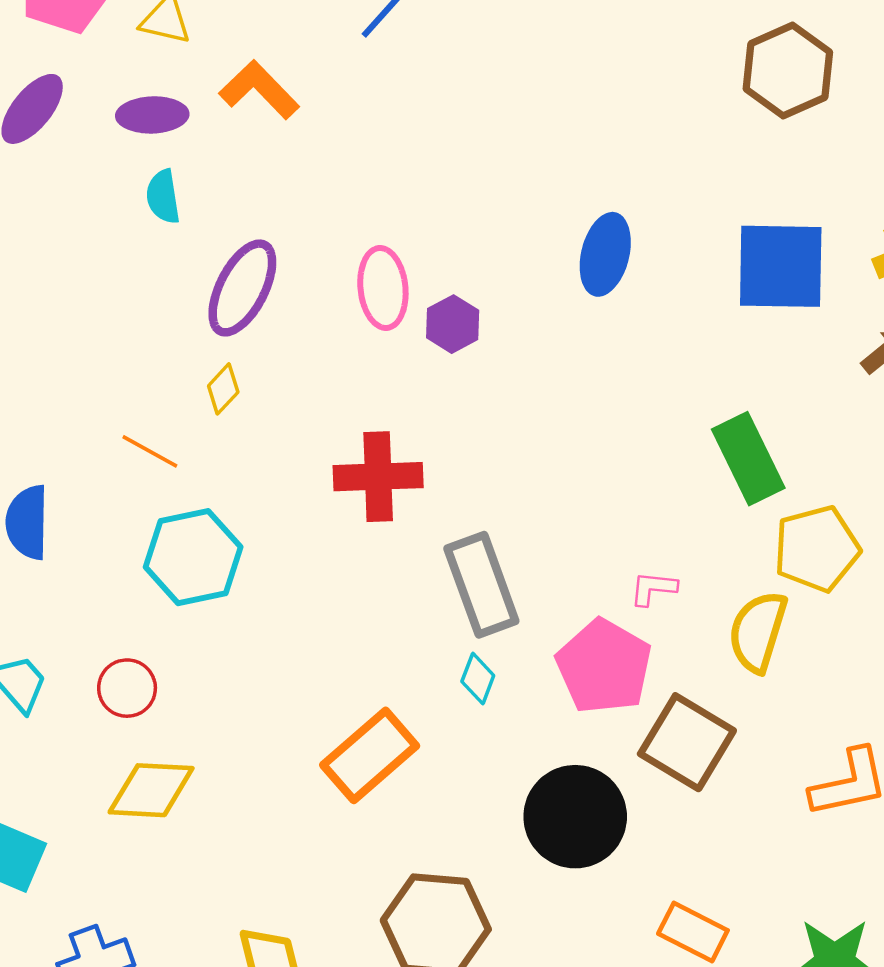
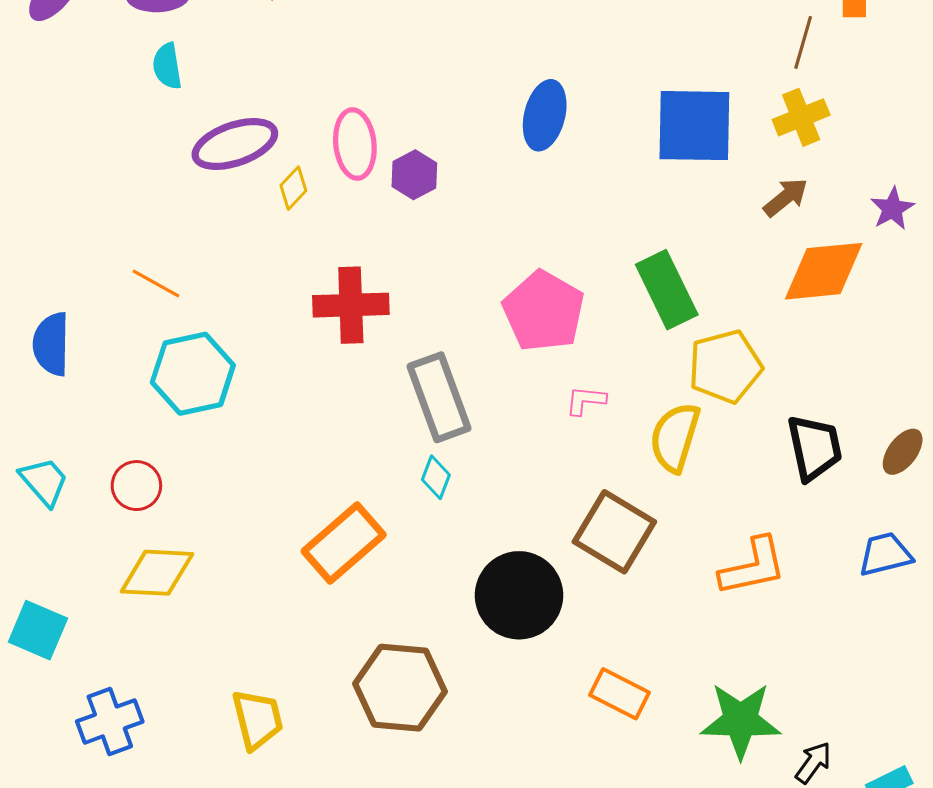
purple ellipse: (242, 288) -> (235, 144), turned 44
yellow diamond: (223, 389) -> (293, 188), moved
pink pentagon: (604, 666) -> (544, 311), moved

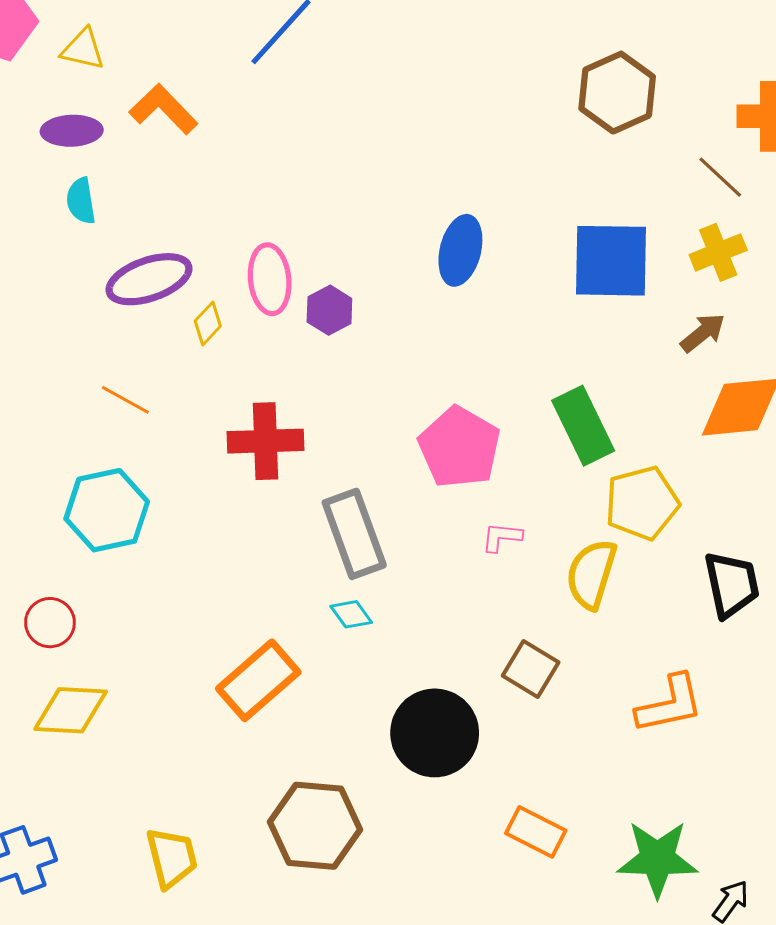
brown line: (803, 42) -> (720, 177), turned -63
orange line: (156, 283) -> (125, 400), moved
cyan diamond: (436, 477) -> (351, 614), turned -57
brown square: (614, 532) -> (531, 669), size x0.7

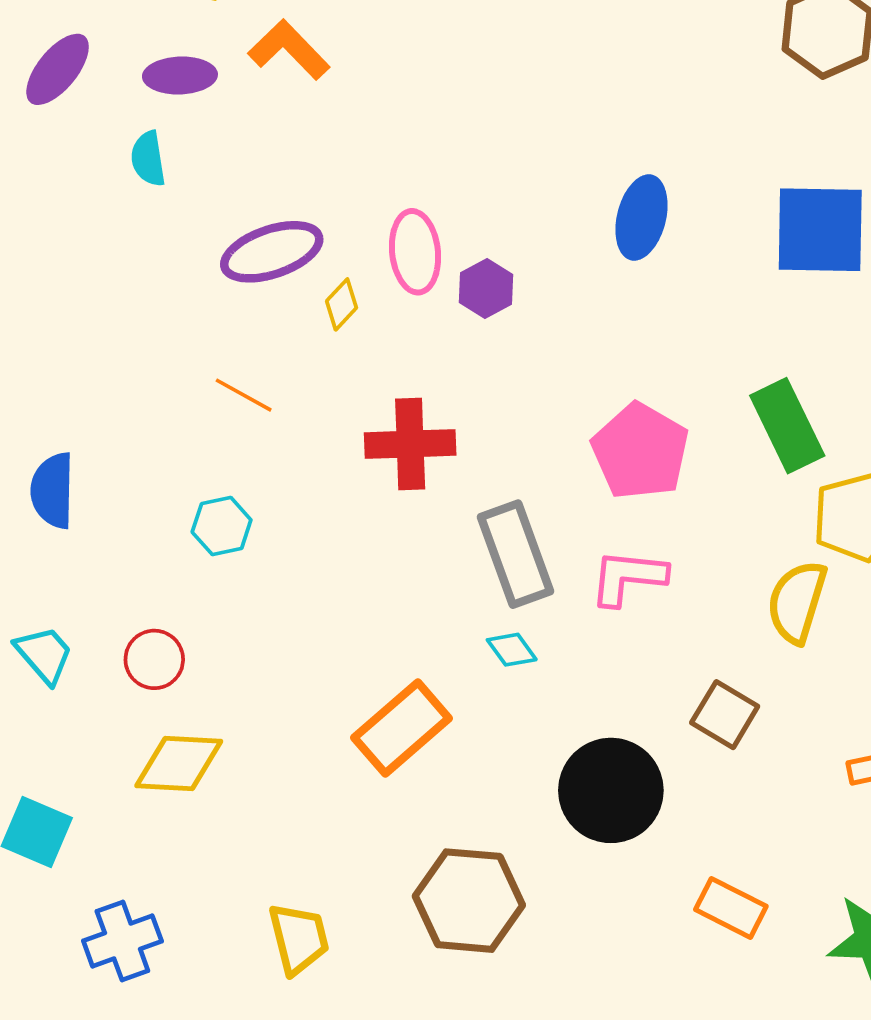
cyan semicircle: (81, 201) -> (148, 159), moved
cyan hexagon: (107, 510) -> (222, 526), size x0.6
pink L-shape: (502, 537) -> (628, 577), moved, size x1.6

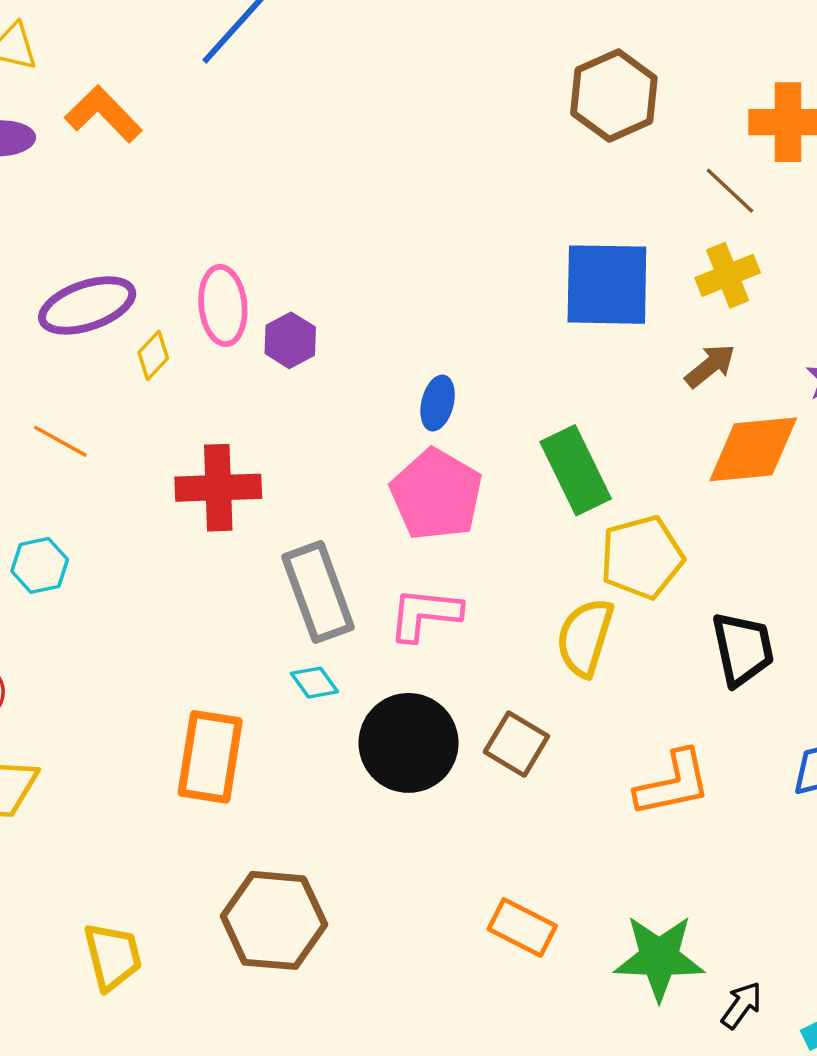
blue ellipse: (641, 218) -> (438, 403), moved, size x0.7
orange rectangle: (402, 728) -> (210, 757), turned -40
black circle: (611, 790) -> (409, 743), moved

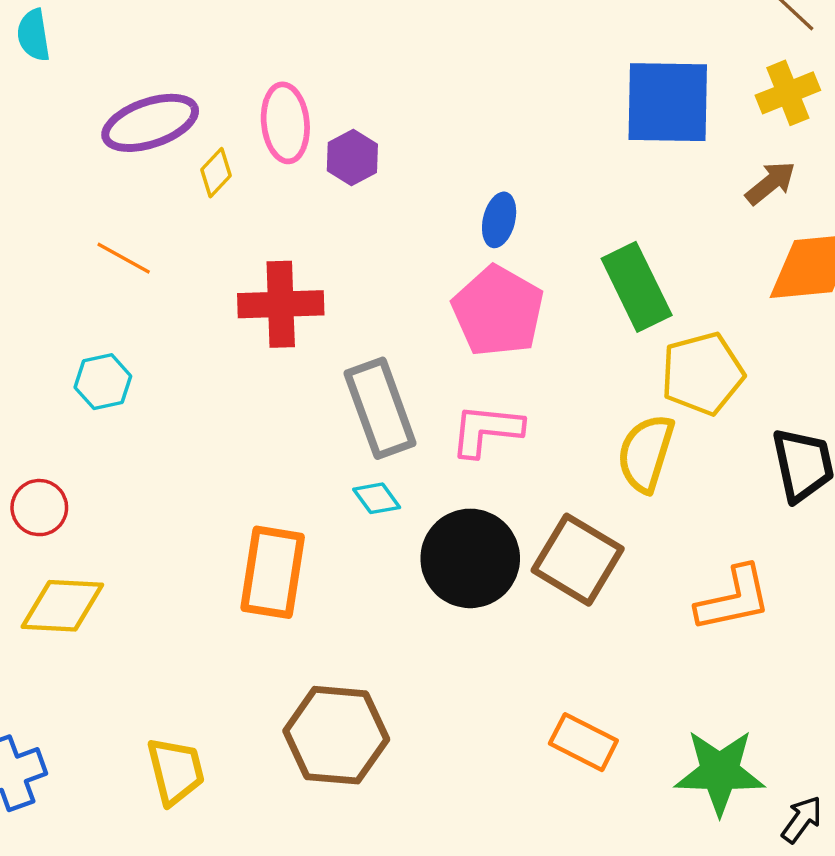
brown square: (516, 744) -> (578, 560), size x1.4

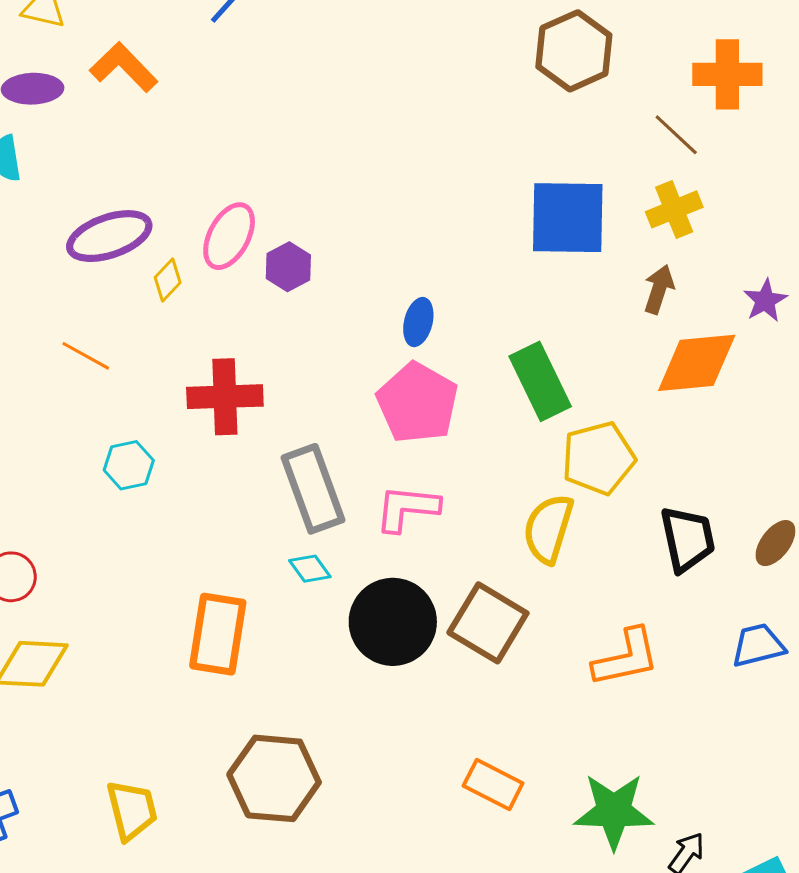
pink ellipse: (285, 123) -> (229, 236), turned 34
brown arrow: (771, 183) -> (659, 289), turned -33
cyan hexagon: (103, 382) -> (129, 465), moved

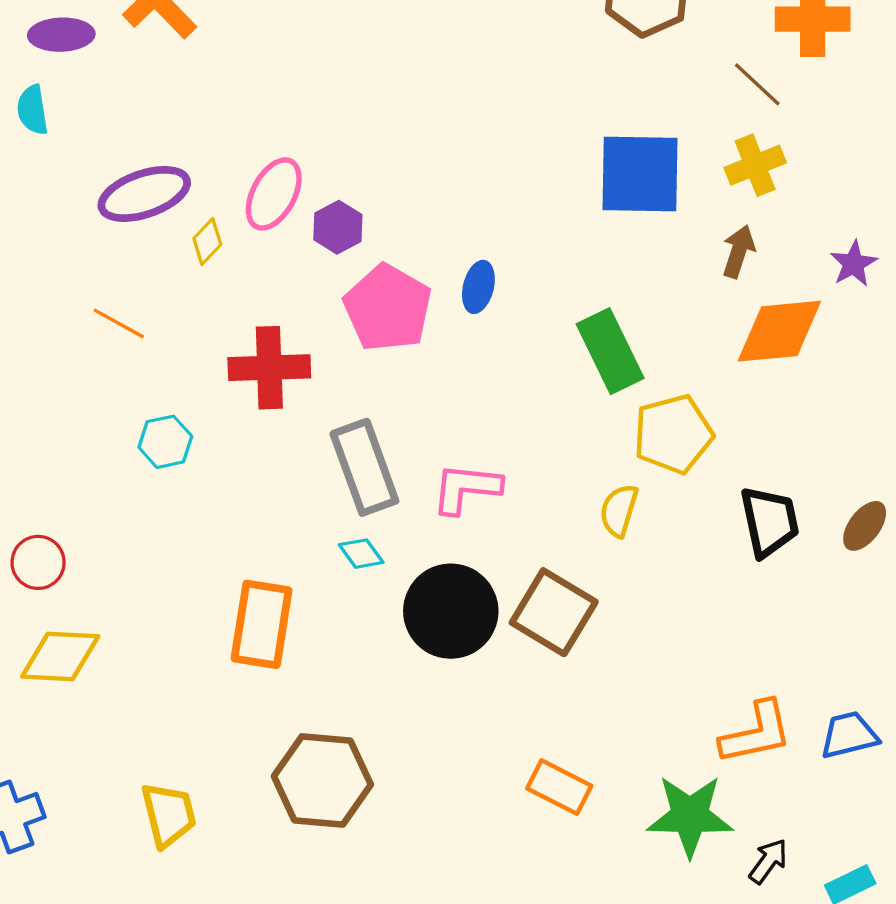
pink pentagon: (417, 403) -> (388, 308), moved
yellow semicircle: (548, 529) -> (619, 510), size x0.7
blue trapezoid: (758, 645) -> (849, 735), moved
orange L-shape: (626, 658) -> (756, 733), moved

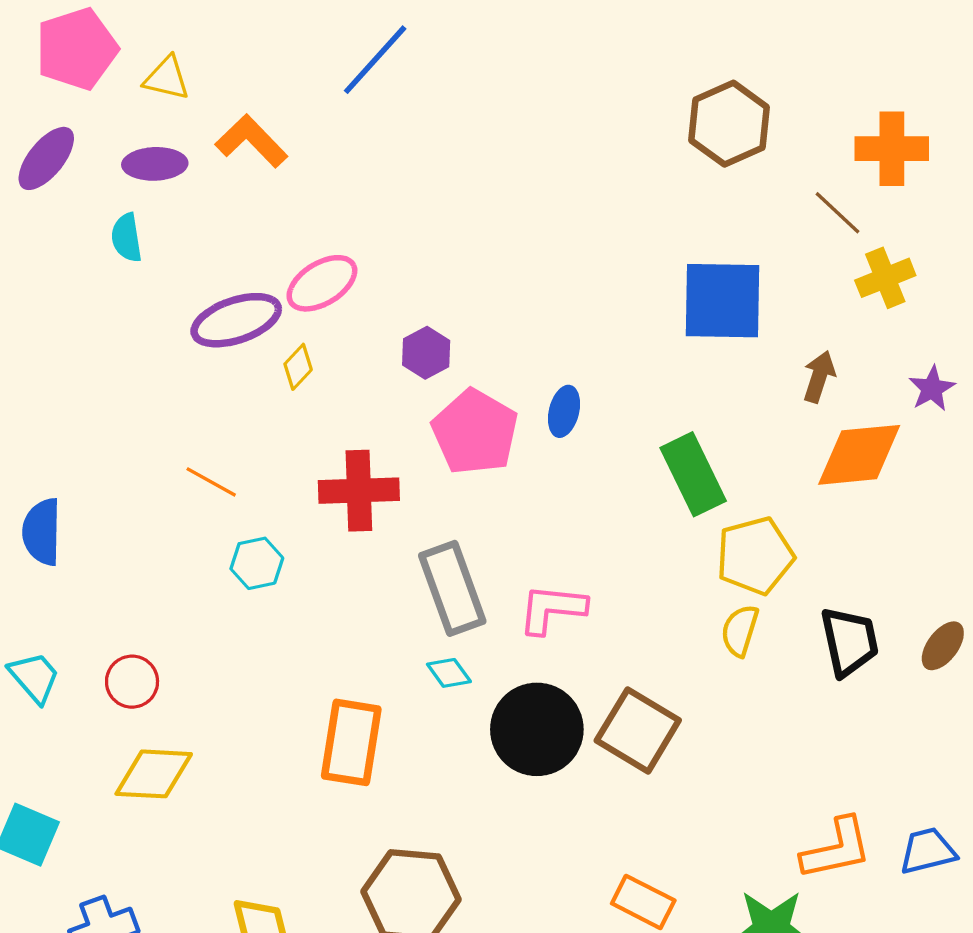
yellow cross: (755, 165) -> (885, 278), moved
pink ellipse: (274, 194) -> (322, 283), moved, turned 30
orange line: (119, 323) -> (211, 482), moved
yellow semicircle: (619, 510) -> (740, 631), moved

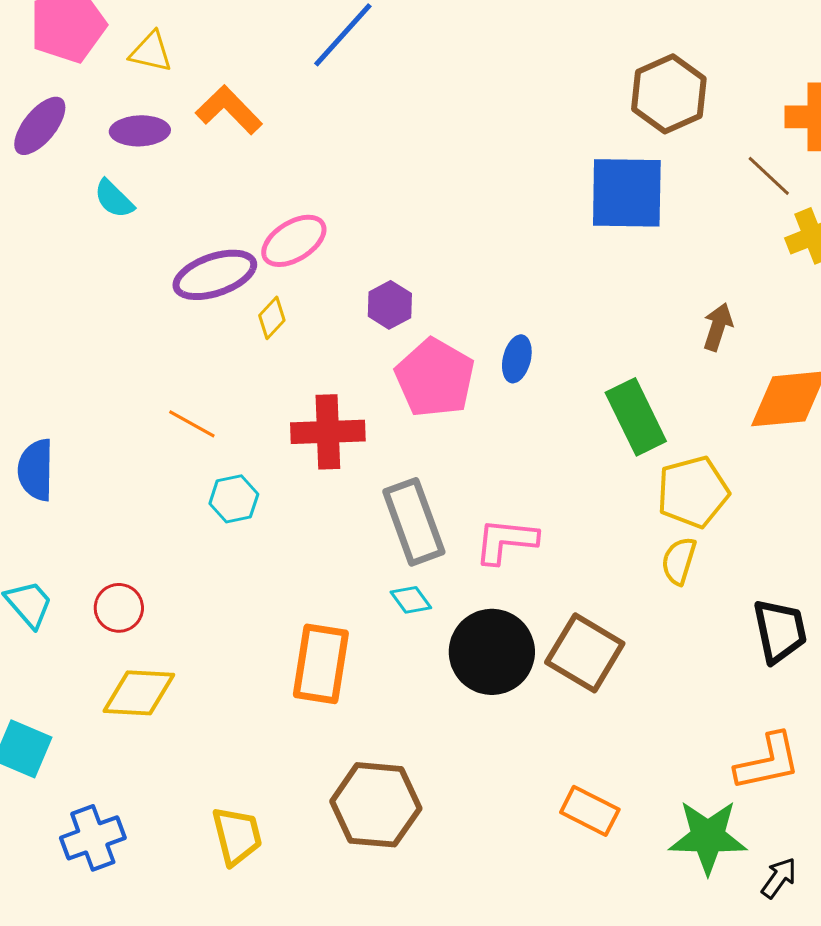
cyan semicircle: (127, 238) -> (114, 199), turned -36
blue square: (722, 301) -> (627, 193), moved
brown arrow: (819, 377) -> (718, 327), moved
black trapezoid: (849, 641) -> (780, 631), moved

